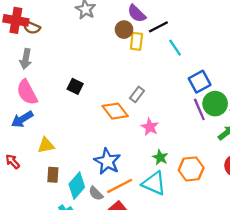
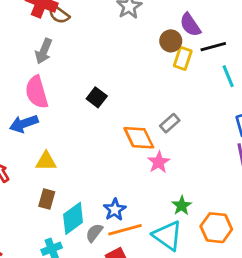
pink star: (150, 127) -> (159, 162), moved
blue star: (107, 161) -> (115, 210), moved, size x0.7
gray semicircle: (96, 193) -> (94, 233), turned 70

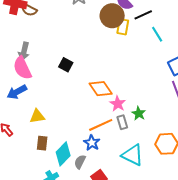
brown circle: (171, 41) -> (112, 16), size x1.5
gray arrow: (44, 51) -> (24, 51), moved
gray rectangle: (170, 123) -> (122, 122), moved, turned -56
green star: (182, 206) -> (139, 113), moved
orange line: (125, 230) -> (101, 125), moved

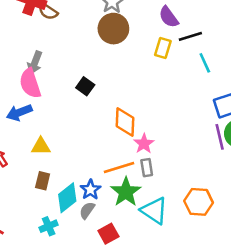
brown circle: (112, 16) -> (113, 29), moved
orange diamond: (101, 89) -> (125, 122), turned 30
green star: (139, 113) -> (126, 192), moved, size x1.6
blue star: (92, 143) -> (90, 190), moved

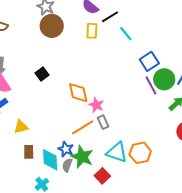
black square: (85, 86) -> (42, 74), turned 32
green star: (126, 192) -> (82, 157), moved
cyan diamond: (67, 198) -> (50, 160), turned -40
orange hexagon: (199, 202) -> (140, 153), moved
red square: (108, 234) -> (102, 176), moved

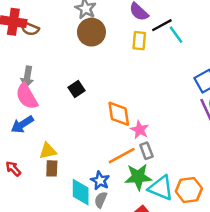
cyan line: (126, 34) -> (176, 35), moved
brown rectangle: (29, 152) -> (52, 168), moved
green star: (82, 157) -> (138, 177), moved, turned -30

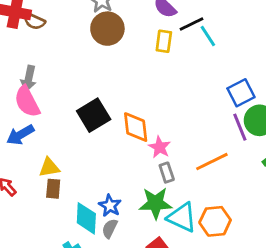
black square: (77, 89) -> (94, 115), moved, size x1.6
orange line: (122, 156) -> (212, 162), moved

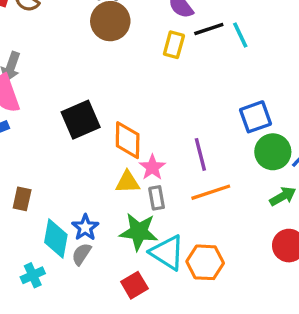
cyan line: (208, 36) -> (240, 35), moved
purple line: (240, 127) -> (200, 154), moved
yellow triangle: (49, 167) -> (128, 182), moved

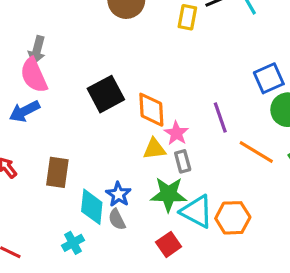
orange line: (211, 192) -> (256, 152), moved, turned 54
brown rectangle: (22, 199) -> (57, 172), size x1.4
gray semicircle: (81, 254) -> (117, 219), turned -55

